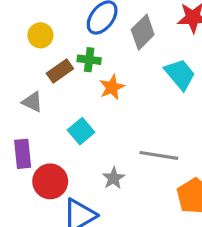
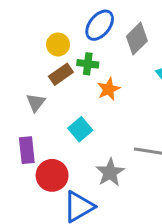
yellow circle: (40, 35) -> (58, 44), moved
gray triangle: (32, 102) -> (36, 102), turned 42
gray star: (113, 178) -> (110, 172), size x1.4

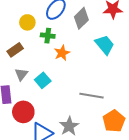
brown rectangle: (61, 74) -> (15, 50), moved
gray triangle: (36, 102) -> (21, 74), moved
gray star: (110, 172) -> (69, 126), moved

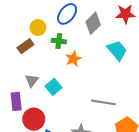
brown rectangle: (15, 50) -> (25, 46), moved

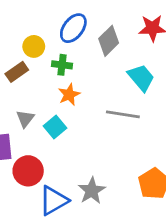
orange star: (73, 59) -> (69, 95), moved
gray line: (104, 102) -> (123, 114), moved

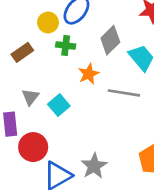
gray diamond: (109, 41) -> (110, 40), moved
yellow circle: (34, 46) -> (48, 22), moved
orange star: (69, 95) -> (89, 74), moved

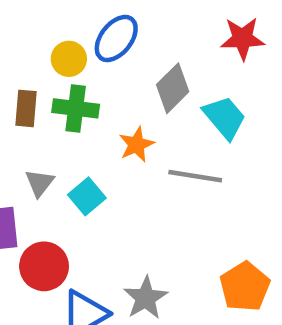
green cross: (66, 46) -> (76, 108), moved, size x1.4
brown rectangle: (22, 52) -> (26, 108), turned -50

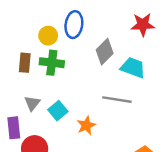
blue ellipse: (116, 39) -> (74, 25), turned -30
cyan trapezoid: (224, 117) -> (133, 68), turned -30
orange star: (137, 145) -> (86, 125), moved

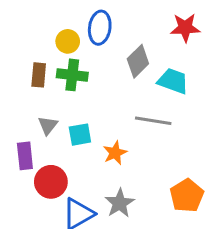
cyan square: (58, 111) -> (80, 135), turned 30

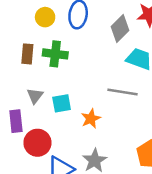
yellow circle: (68, 41) -> (45, 17), moved
gray diamond: (138, 61) -> (120, 29), moved

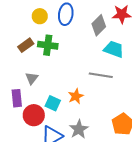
brown rectangle: (27, 54) -> (26, 45), turned 49
cyan square: (62, 103) -> (53, 103), moved, turned 35

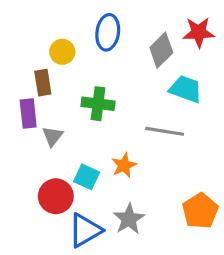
yellow circle: (40, 16) -> (62, 52), moved
brown rectangle: (26, 45) -> (43, 83), turned -63
green cross: (48, 45) -> (98, 104), moved
purple rectangle: (17, 98) -> (28, 113), moved

